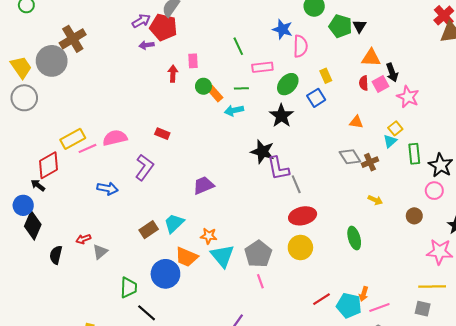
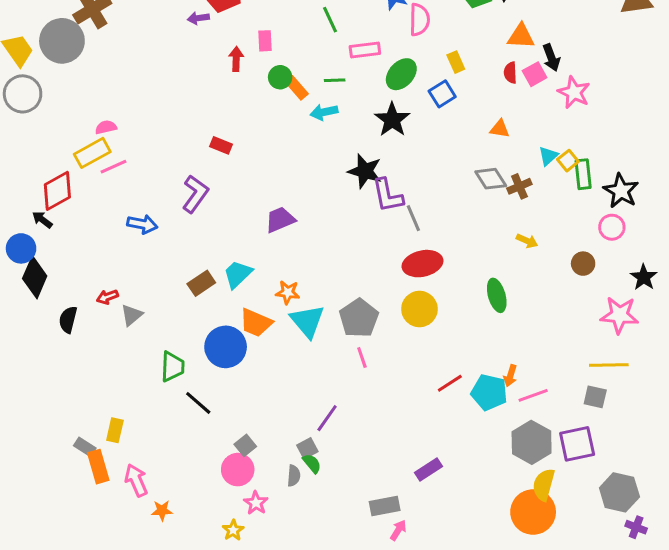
yellow square: (395, 128) -> (568, 161), moved
pink semicircle: (115, 138) -> (106, 127), moved, size x0.6

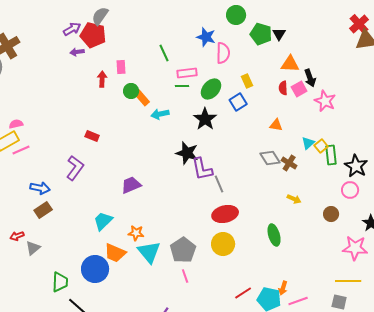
green line: (335, 80) -> (182, 86), moved
brown cross: (519, 186) -> (289, 163), turned -35
brown rectangle: (201, 283) -> (43, 210), moved

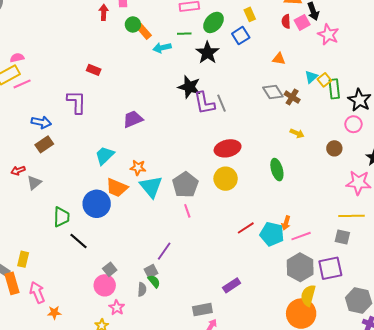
green line: (182, 86) -> (184, 34), moved
purple L-shape: (75, 168) -> (76, 102), turned -35
gray line: (219, 184) -> (222, 103), moved

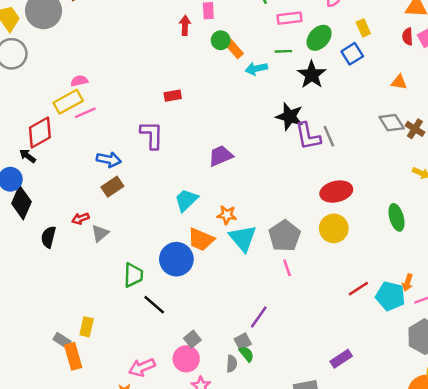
red rectangle: (94, 70) -> (173, 96), turned -32
pink arrow: (37, 292) -> (142, 367), moved, turned -90

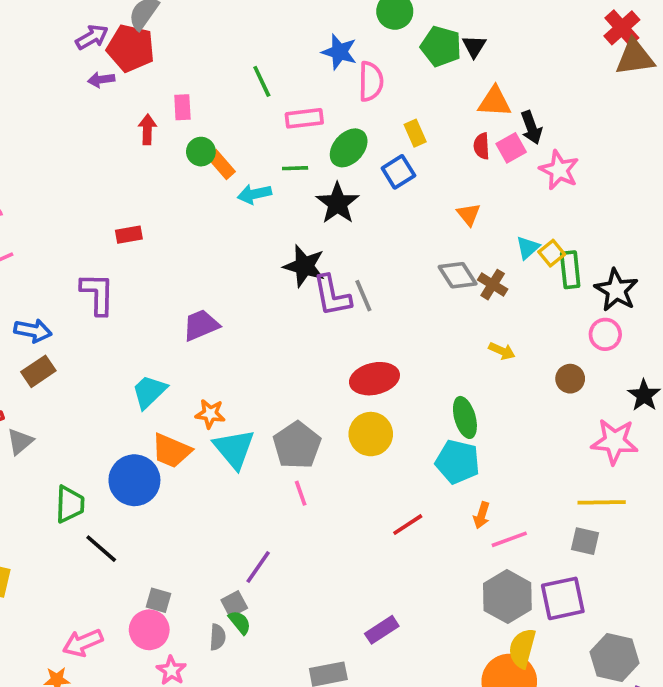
orange triangle: (399, 82) -> (469, 214), turned 42
cyan pentagon: (390, 296) -> (458, 462), moved
gray square: (192, 339) -> (158, 600), turned -35

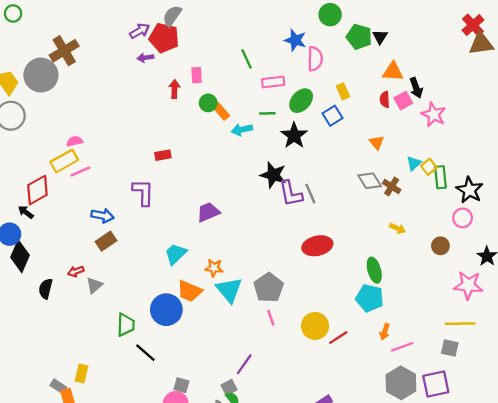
yellow circle: (371, 434) -> (315, 326), moved

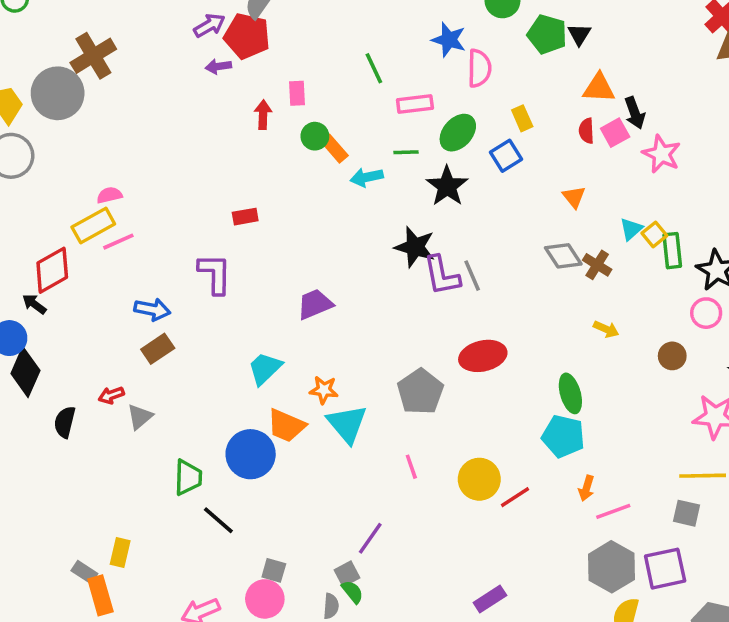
gray pentagon: (269, 288) -> (420, 392), moved

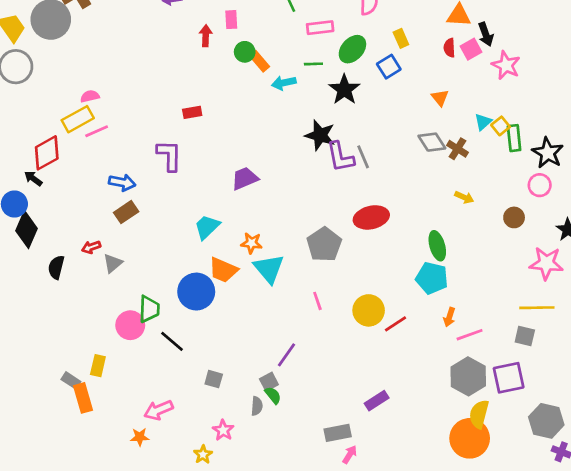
pink circle: (265, 599) -> (130, 325), moved

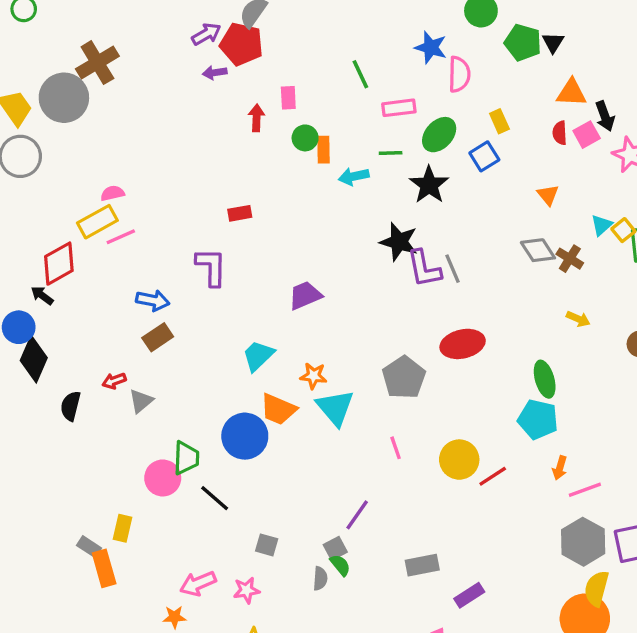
orange rectangle: (260, 61) -> (324, 150), turned 40
purple rectangle: (377, 401) -> (469, 595), moved
pink star: (223, 430) -> (246, 590), moved, turned 30
gray rectangle: (338, 433) -> (422, 565), moved

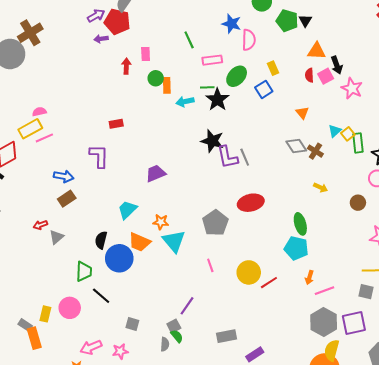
black star: (429, 185) -> (217, 100), moved
black semicircle: (71, 406) -> (101, 240), moved
pink circle: (163, 478) -> (70, 308), moved

